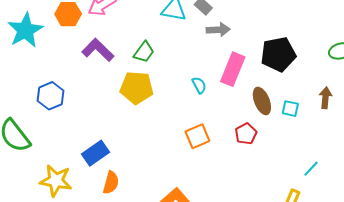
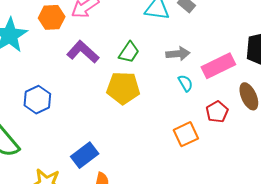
gray arrow: (218, 30) -> (178, 54), moved
pink rectangle: (233, 69) -> (218, 66), turned 44
red pentagon: (246, 134) -> (217, 112), moved

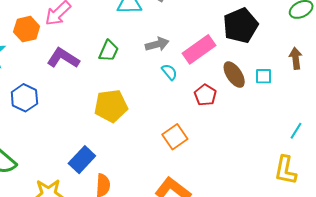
yellow pentagon: (123, 88) -> (111, 106), moved
blue hexagon: (37, 100) -> (24, 98), moved
orange square: (186, 134) -> (175, 137), moved

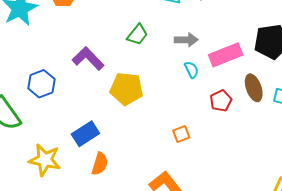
purple L-shape: (63, 58) -> (88, 59), moved
blue hexagon: (24, 98) -> (41, 84), moved
orange square: (175, 137) -> (181, 134), size x0.7

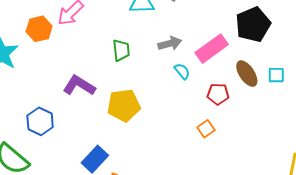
green trapezoid: (138, 35) -> (121, 50), turned -30
red pentagon: (221, 101) -> (218, 94), turned -30
orange square: (181, 134) -> (206, 129), moved

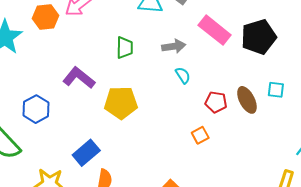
pink rectangle: (212, 49) -> (215, 30), moved, turned 68
brown ellipse: (247, 74) -> (247, 100), moved

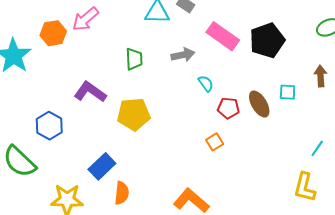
cyan semicircle: (183, 75) -> (206, 83), moved

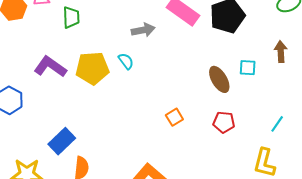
green trapezoid: (134, 59) -> (71, 17), moved
cyan semicircle: (206, 83) -> (126, 61), moved
red pentagon: (228, 108) -> (224, 122), moved
yellow pentagon: (134, 114) -> (92, 68), moved

